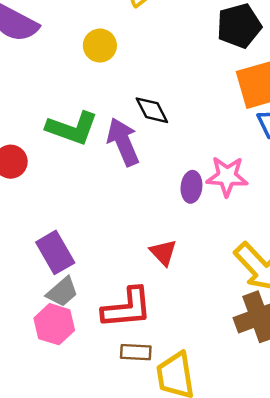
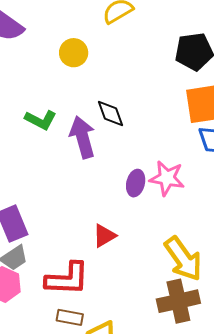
green L-shape: (72, 128) -> (41, 120), size x0.7
red triangle: (163, 252) -> (104, 236), turned 35

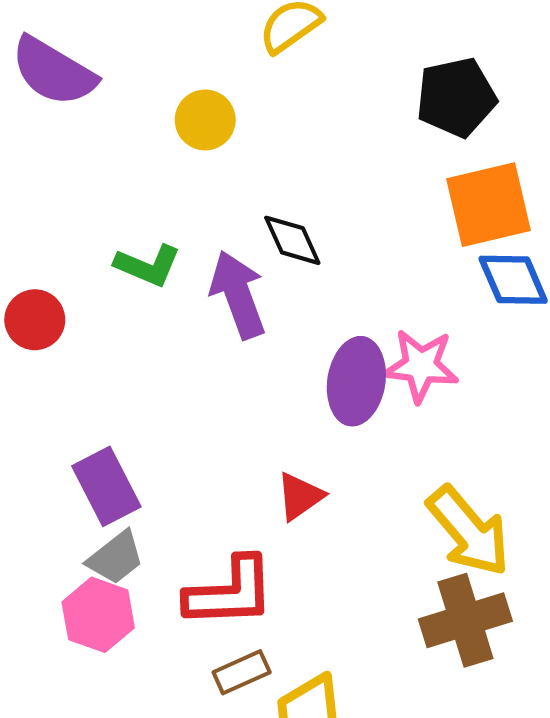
purple ellipse: (136, 183) -> (356, 381), size x1.5
brown rectangle: (70, 317) -> (242, 672), turned -30

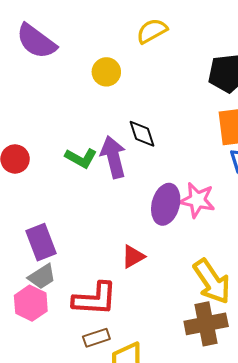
green L-shape: (148, 265) -> (81, 158), moved

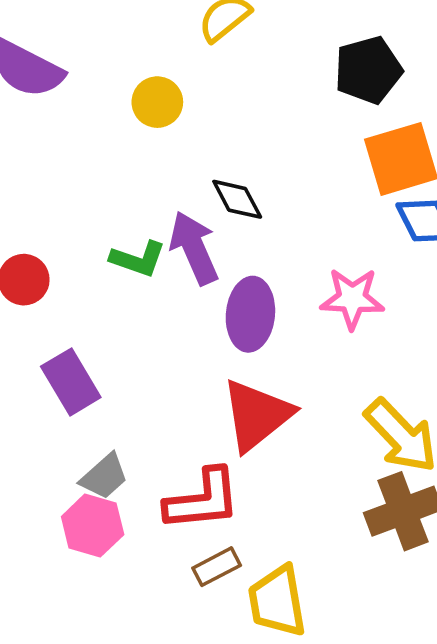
purple ellipse: (166, 204) -> (250, 314), moved
purple rectangle: (41, 242) -> (71, 382), moved
red triangle: (133, 256) -> (257, 415), size x1.8

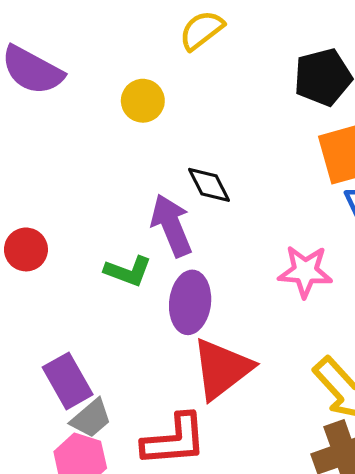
green L-shape: (138, 259) -> (128, 271), moved
purple ellipse: (250, 314) -> (190, 302), moved
purple rectangle: (71, 382) -> (68, 381), moved

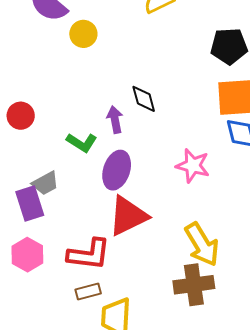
yellow circle: (143, 101) -> (83, 34), moved
purple arrow: (171, 225) -> (115, 119), size x0.7
gray trapezoid: (91, 418) -> (45, 183), moved

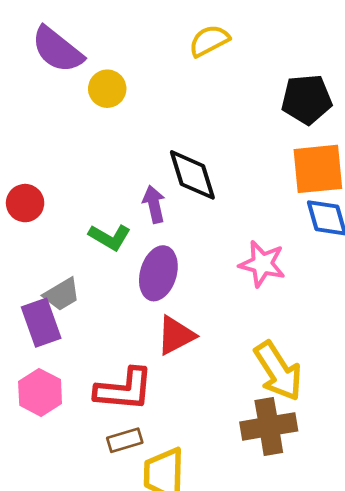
black diamond: (144, 99) -> (192, 175), size x1.4
red triangle: (128, 216) -> (176, 335), size x0.7

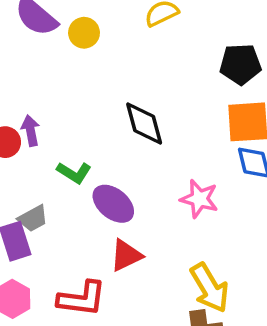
yellow circle: (107, 89) -> (84, 33), moved
purple arrow: (154, 204) -> (31, 131), moved
purple ellipse: (158, 273) -> (113, 204), turned -69

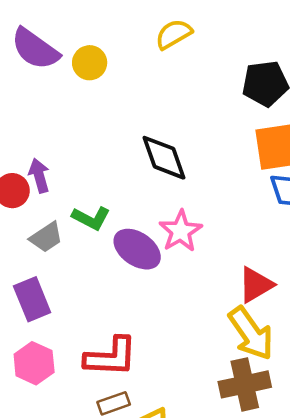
pink star: (199, 199) -> (181, 231), moved, turned 30
gray trapezoid: (33, 218) -> (46, 237), moved
red triangle: (126, 255) -> (256, 285), moved

